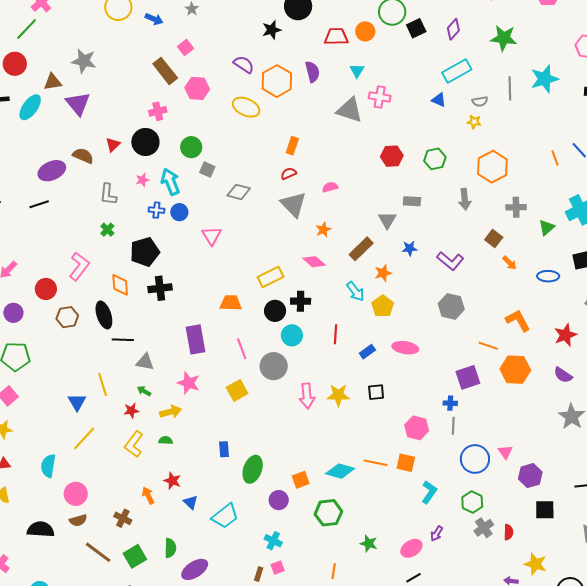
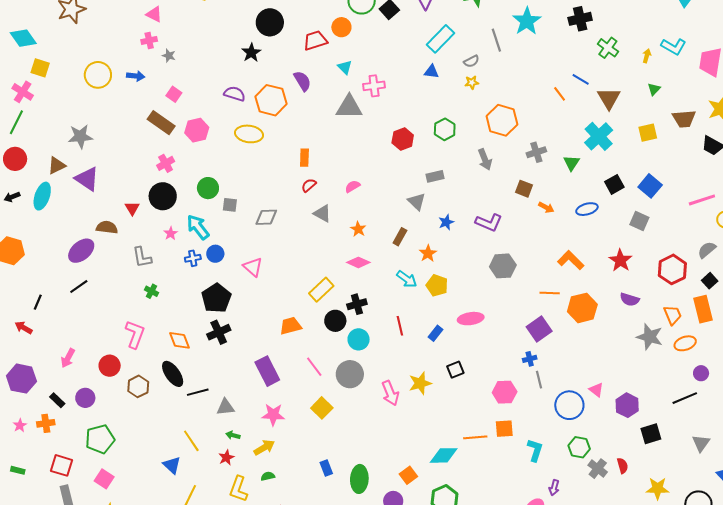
gray triangle: (293, 204) -> (322, 213), size x0.7
brown rectangle: (361, 249) -> (400, 237), size x0.7
black pentagon: (145, 252) -> (216, 298), moved

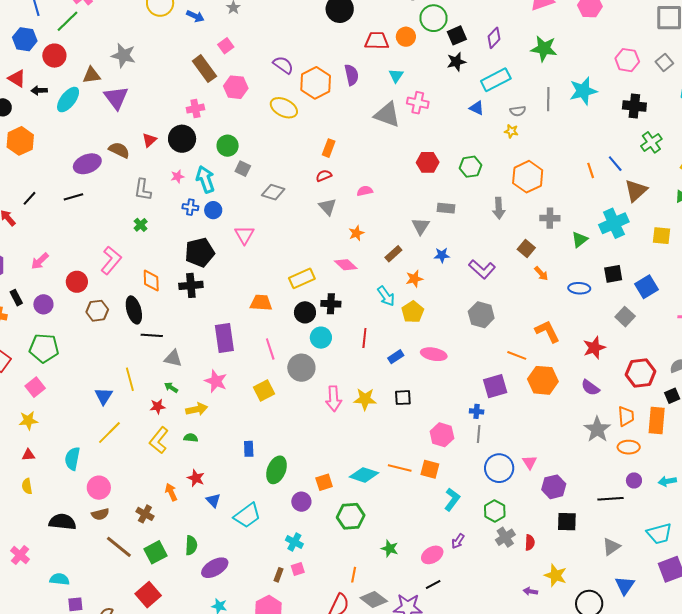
black star: (251, 53) -> (456, 62), moved

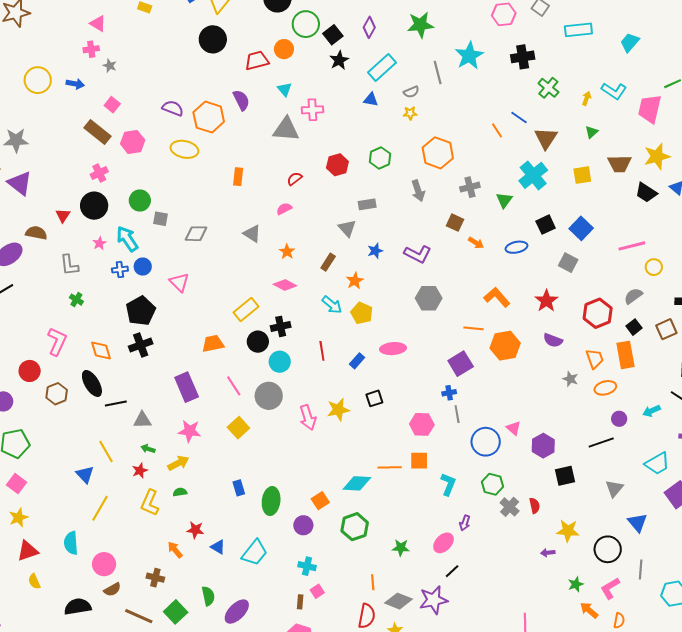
red semicircle: (324, 176) -> (295, 179), moved
gray star: (597, 429) -> (570, 379), size x0.6
red triangle: (28, 455) -> (28, 551), size x1.6

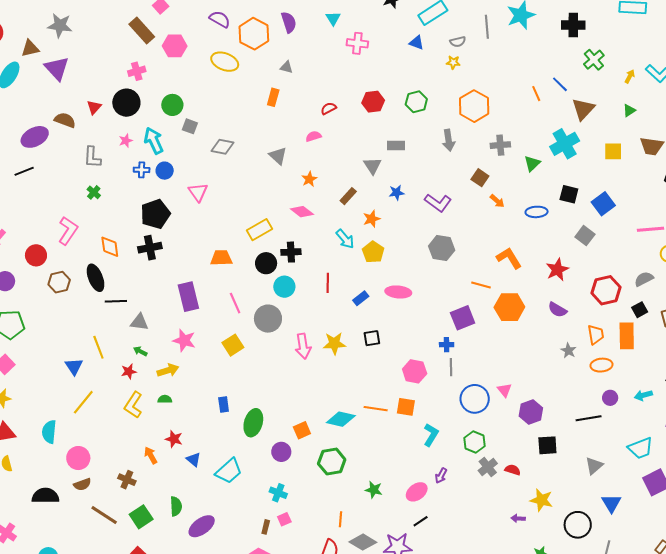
gray triangle: (286, 129) -> (286, 67), moved, size x0.5
black square: (546, 225) -> (569, 194), turned 30
red semicircle: (535, 506) -> (513, 470), turned -70

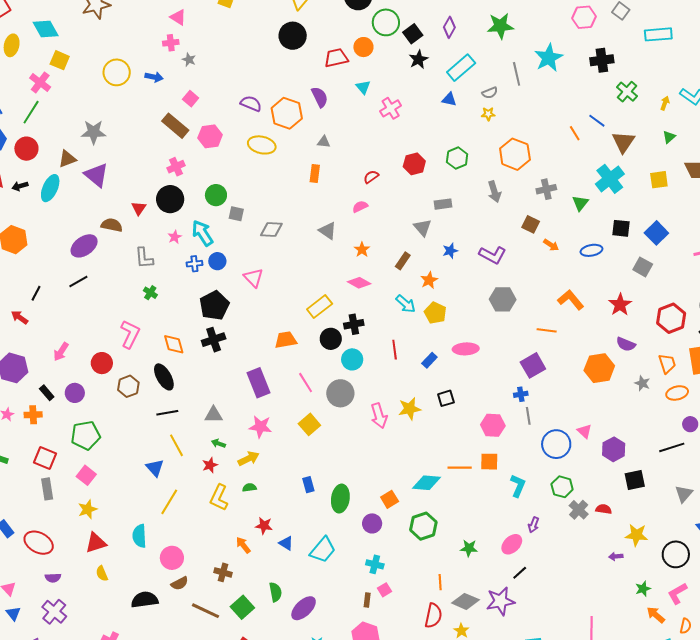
pink cross: (357, 43) -> (391, 108), turned -30
black line: (116, 301) -> (167, 413), moved
orange hexagon: (509, 307) -> (599, 368), moved

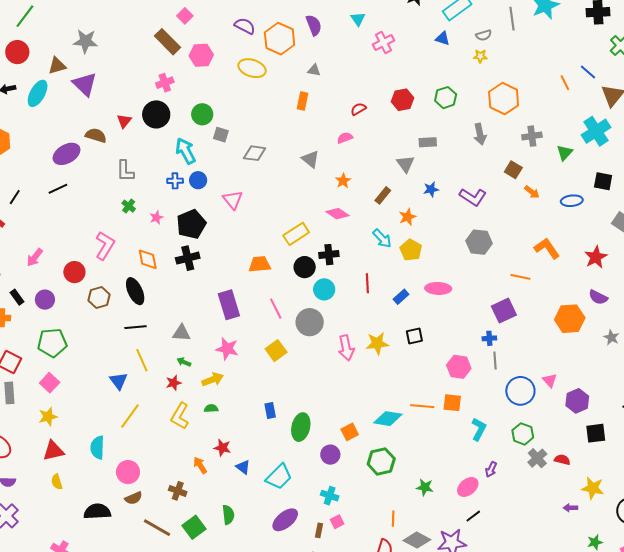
pink star: (175, 237) -> (156, 217), moved
purple ellipse: (304, 608) -> (285, 520), moved

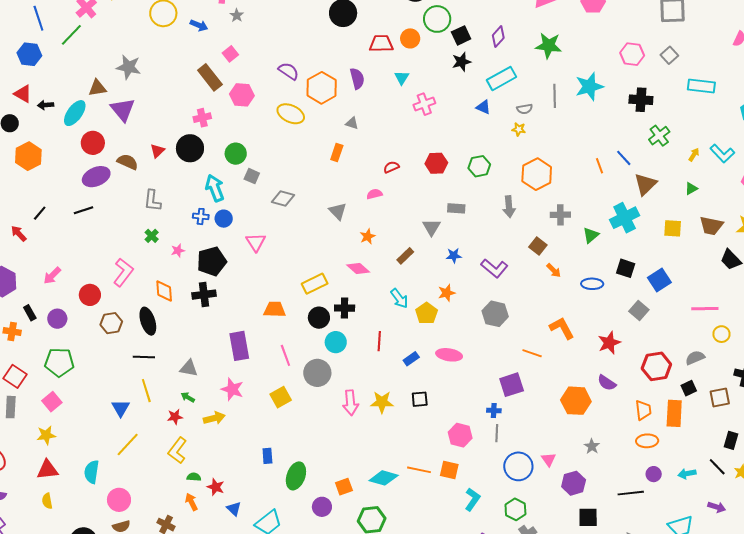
red circle: (17, 52) -> (93, 143), moved
orange star: (407, 217) -> (447, 293), moved
gray star: (611, 337) -> (592, 446), moved
green semicircle: (211, 408) -> (194, 477), moved

